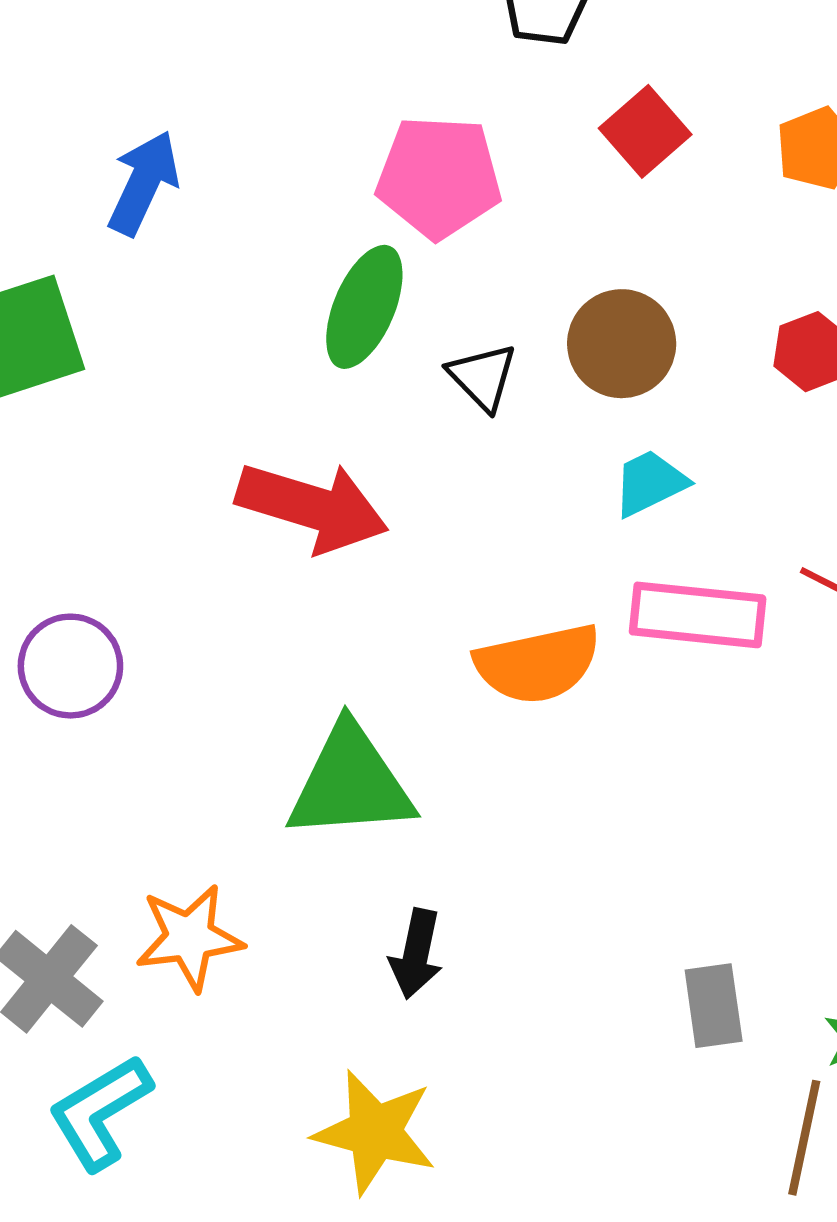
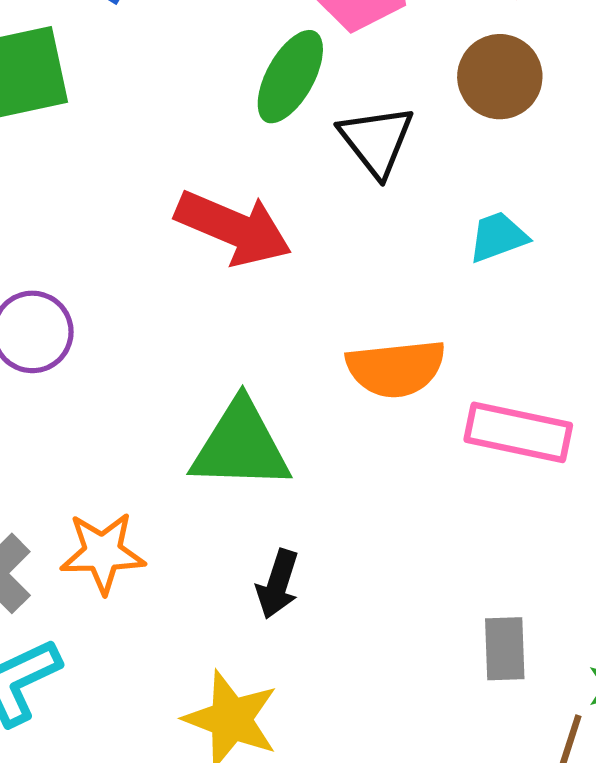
brown circle: (622, 344) -> (500, 77), moved
black triangle: (482, 377) -> (376, 141), size x1.4
pink rectangle: (698, 615) -> (518, 432), moved

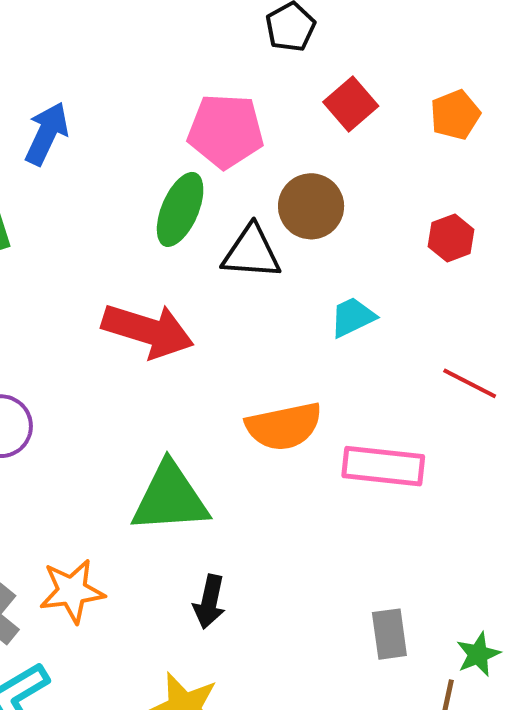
brown circle: (500, 77) -> (311, 206), moved
black triangle: (376, 141) -> (251, 252), turned -42

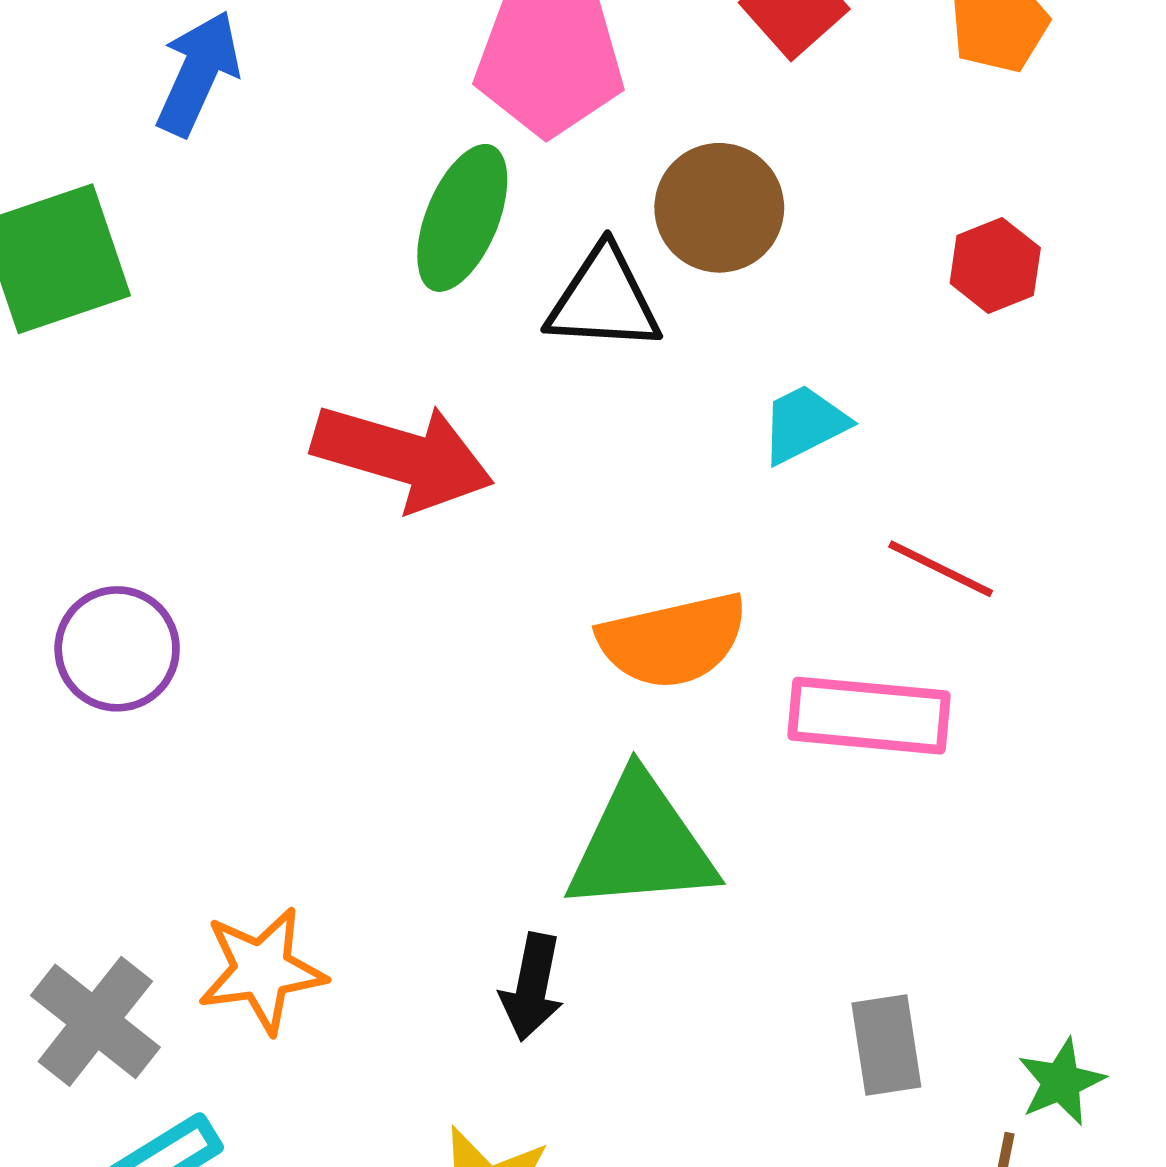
red line: (470, 383) -> (941, 569), moved
green triangle: (170, 498) -> (641, 844), moved

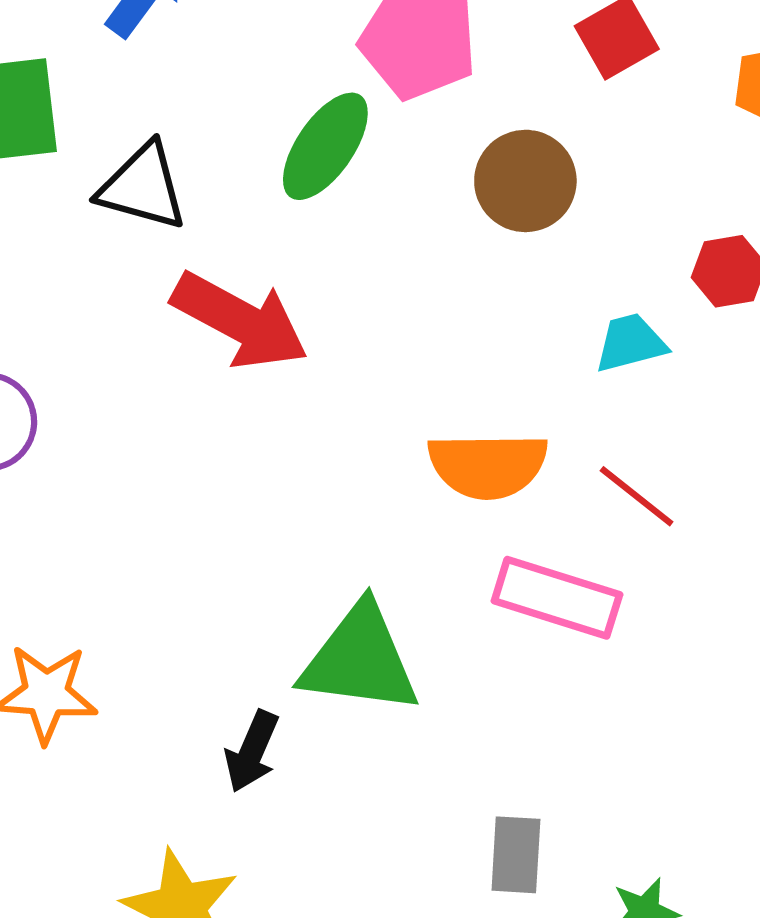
black triangle: (604, 300) -> (143, 187), moved
cyan trapezoid: (804, 424) -> (631, 343), moved
orange semicircle: (673, 640) -> (488, 465), moved

